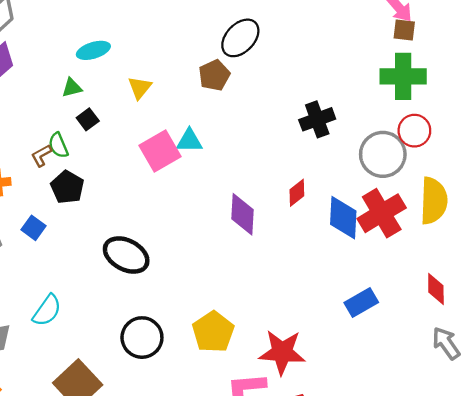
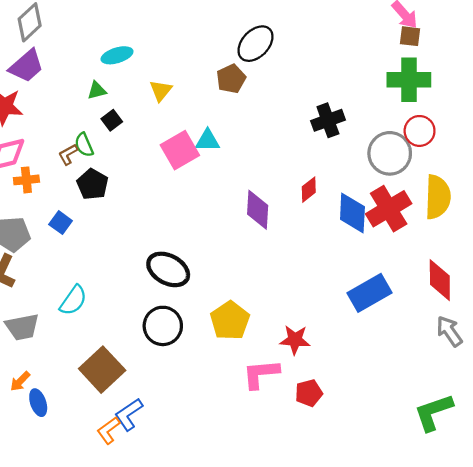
black ellipse: (126, 255) -> (168, 269), moved
red diamond: (436, 289) -> (440, 280), size x1.4
blue rectangle: (361, 302) -> (369, 293), size x1.4
red star: (282, 352) -> (295, 340), size x0.7

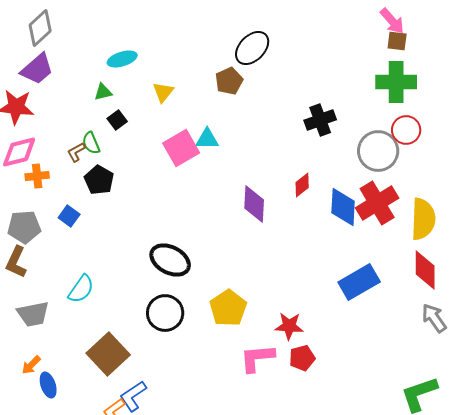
yellow semicircle: (438, 197) -> (423, 219), moved
red pentagon: (309, 393) -> (302, 358), moved

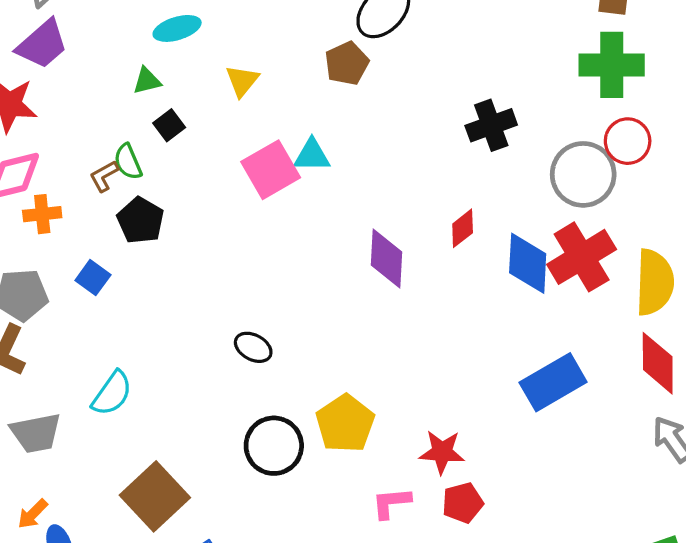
black ellipse: (170, 260) -> (253, 347), size x0.6
black circle: (165, 313) -> (274, 446), moved
pink L-shape: (257, 358) -> (391, 503), size x0.7

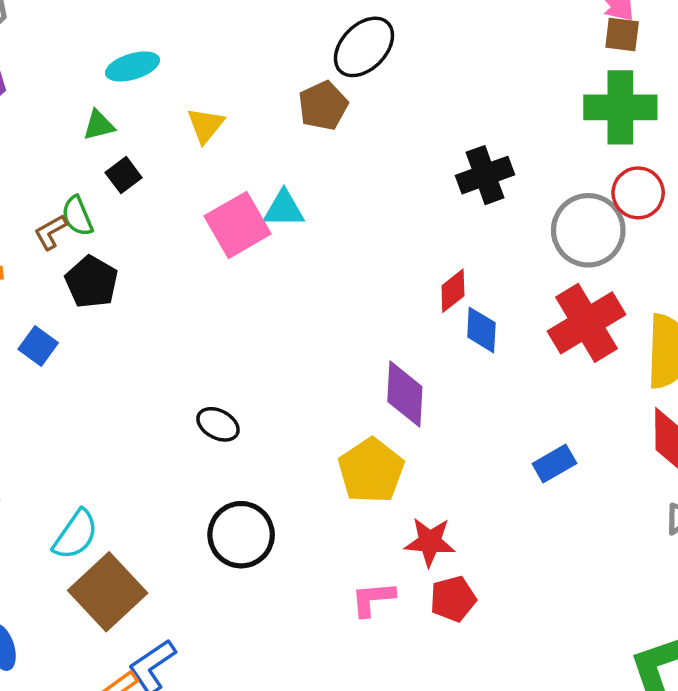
purple diamond: (386, 258) -> (405, 394), moved
blue diamond: (528, 263) -> (481, 330), moved, size x0.7
blue rectangle: (553, 382) -> (554, 463), size x0.6
cyan semicircle: (112, 393) -> (76, 535), moved
yellow pentagon: (345, 423) -> (371, 471), moved

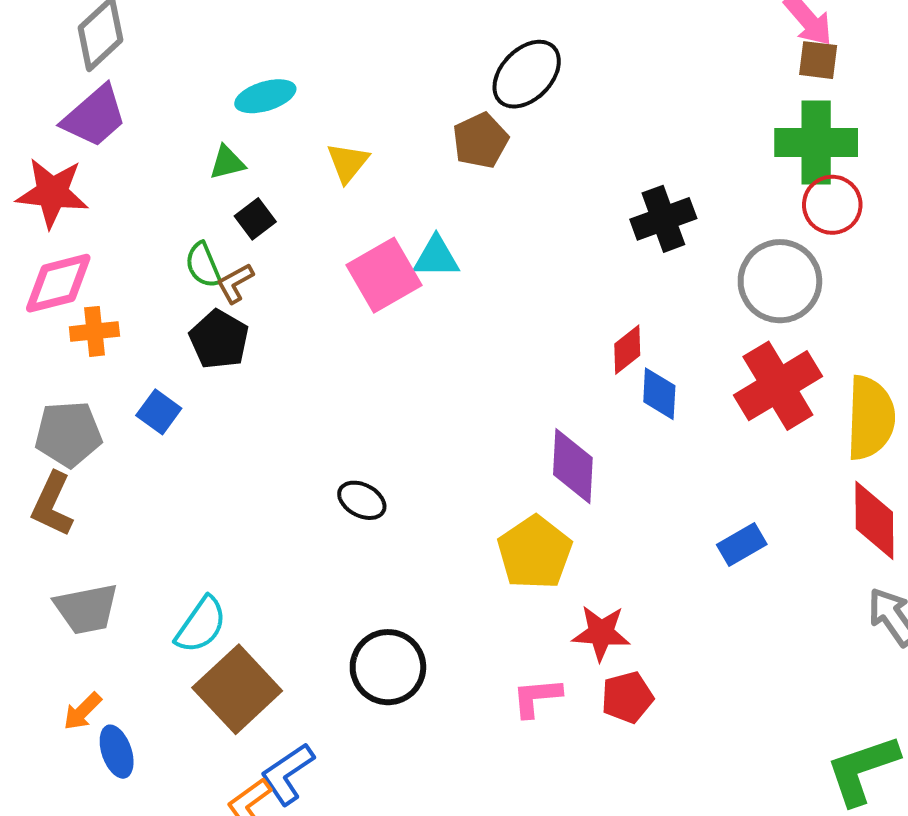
red circle: (638, 193) -> (832, 205), moved
brown L-shape: (51, 232) -> (235, 283), moved
black circle: (241, 535) -> (388, 667), moved

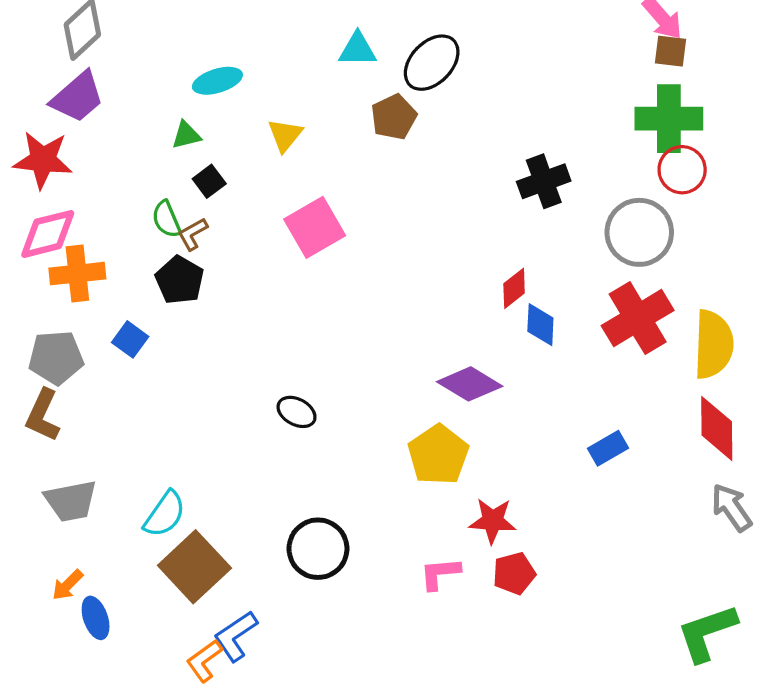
cyan triangle: (436, 257) -> (358, 49), moved
orange cross: (94, 331) -> (77, 274), size x1.4
purple diamond: (573, 466) -> (470, 384), turned -62

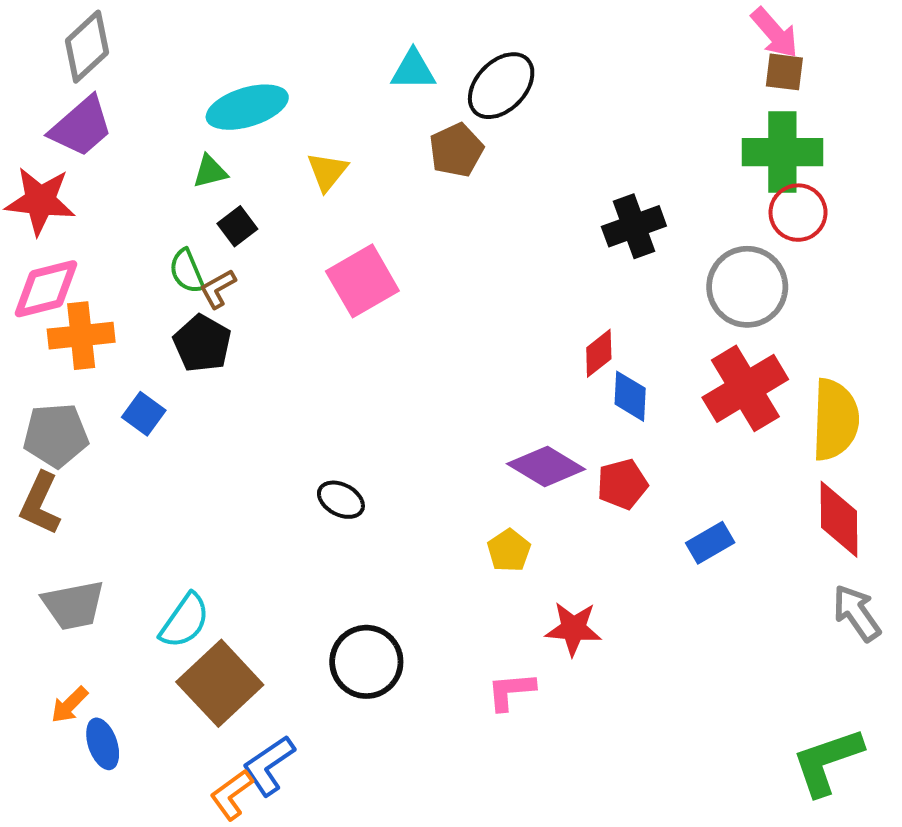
cyan ellipse: (217, 81) -> (247, 107), size x1.4
yellow pentagon: (438, 455) -> (509, 551), size x0.6
red pentagon: (514, 573) -> (622, 484), moved

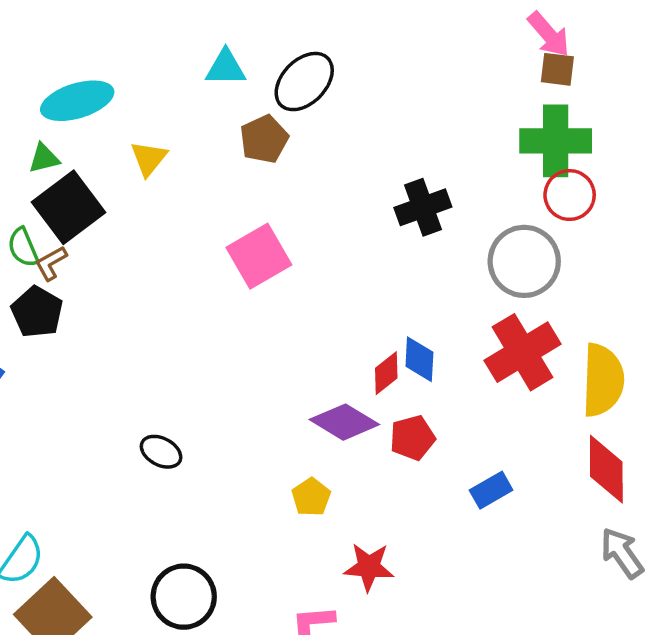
black square: (237, 226) -> (68, 207), size x2.0
pink square: (362, 281) -> (259, 256), moved
red diamond: (599, 353) -> (386, 373), moved

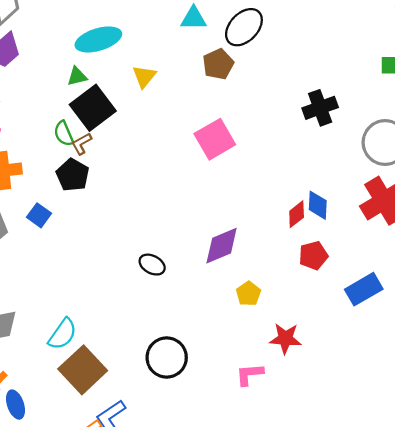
purple diamond: (344, 422) -> (222, 246), moved, turned -54
blue rectangle: (491, 490) -> (364, 289), size x1.4

